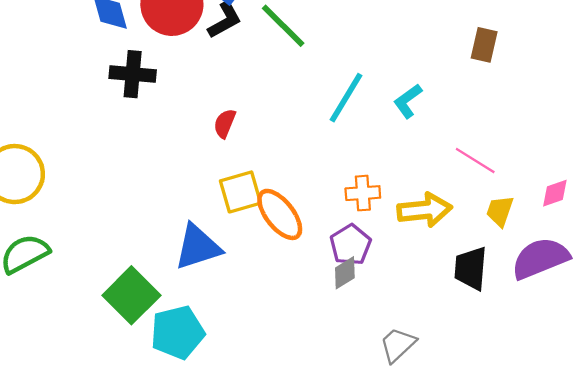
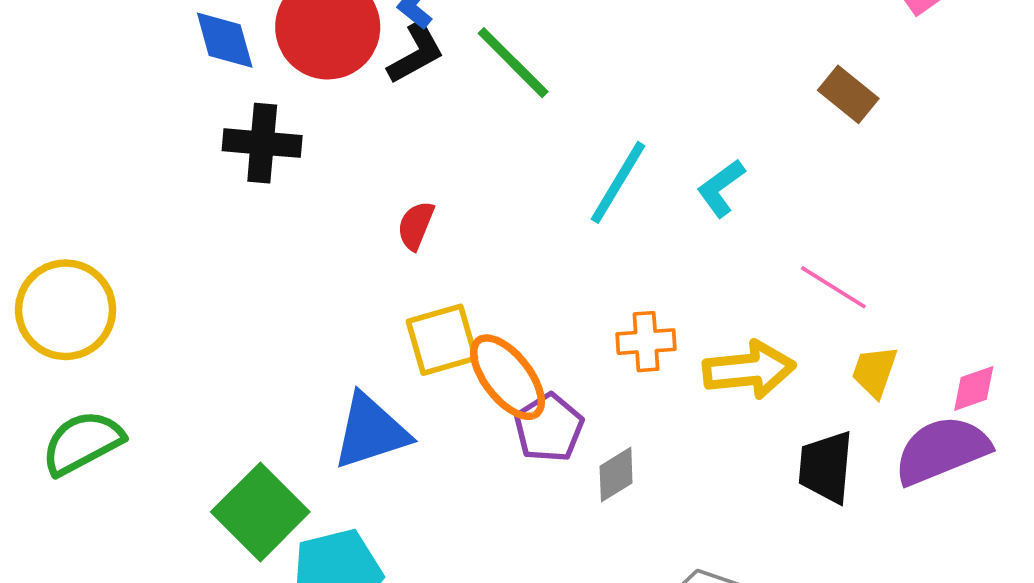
brown rectangle: (484, 45) -> (848, 94), turned -64
pink diamond: (555, 193) -> (974, 388), moved
purple pentagon: (350, 245) -> (549, 428), moved

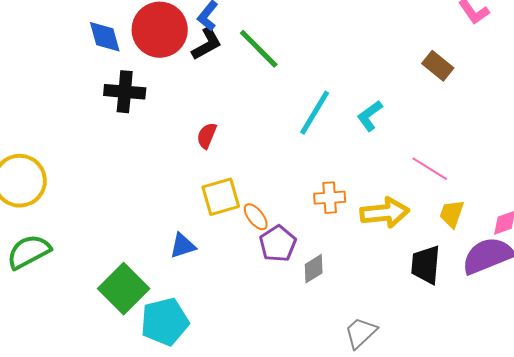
orange ellipse: (507, 377) -> (256, 217), size x0.6
blue triangle: (371, 431) -> (183, 246), size x0.6

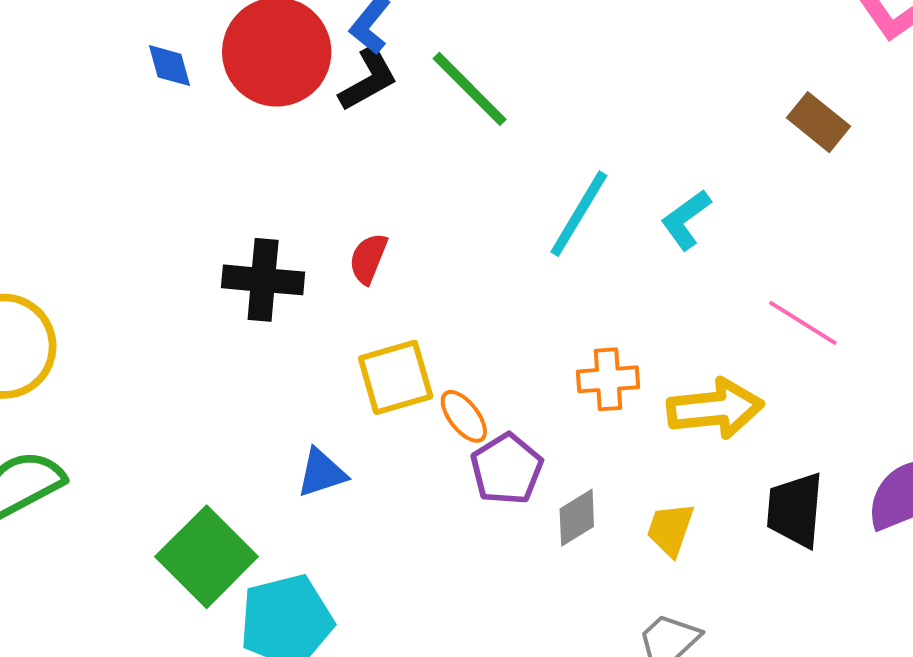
blue diamond: (105, 37) -> (170, 66), size x0.7
black cross: (125, 92) -> (263, 280), moved
yellow trapezoid: (452, 214) -> (670, 529), moved

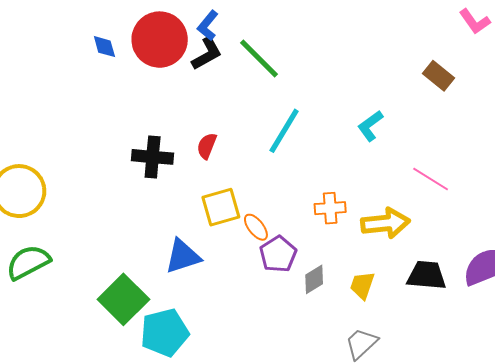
cyan line: (579, 214) -> (284, 131), moved
blue triangle: (322, 473) -> (183, 256), size x1.4
black trapezoid: (795, 510) -> (427, 275), turned 90

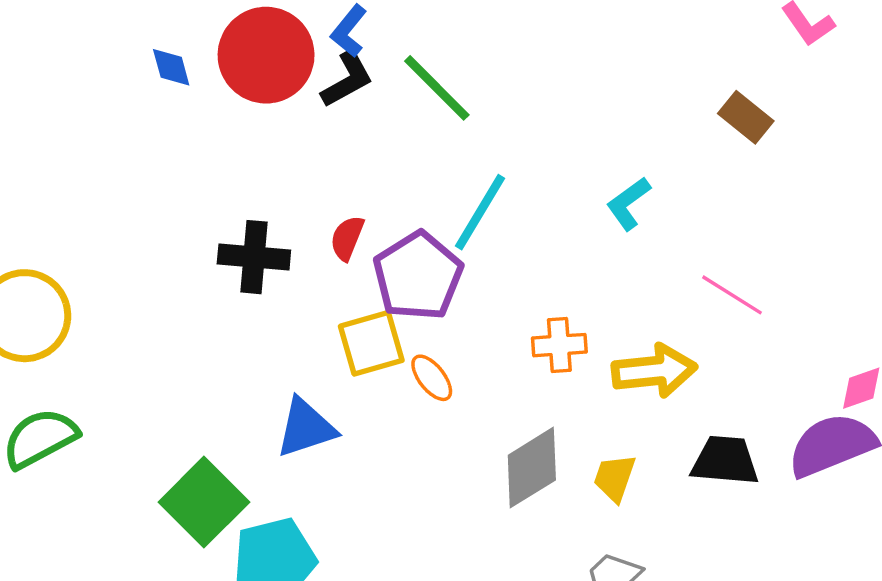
purple pentagon: (278, 254) -> (418, 276), moved, size x1.4
gray diamond: (314, 279) -> (532, 468), size x1.6

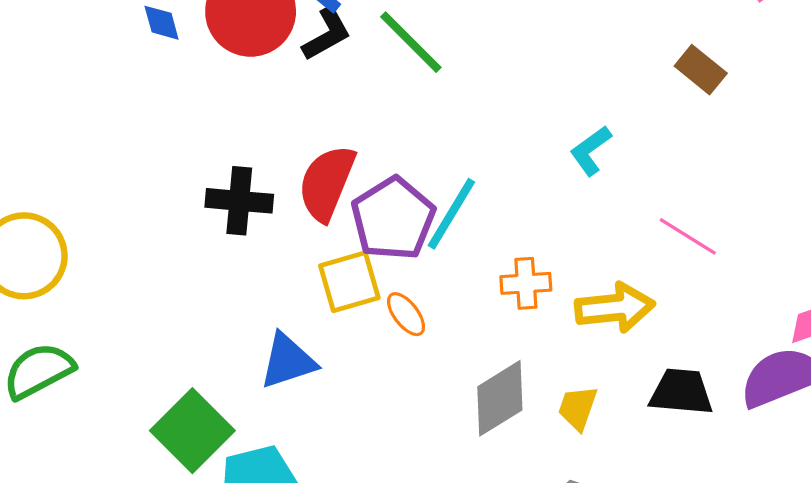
cyan line: (480, 212) -> (451, 214), moved
red semicircle: (347, 238) -> (327, 183), size x1.8

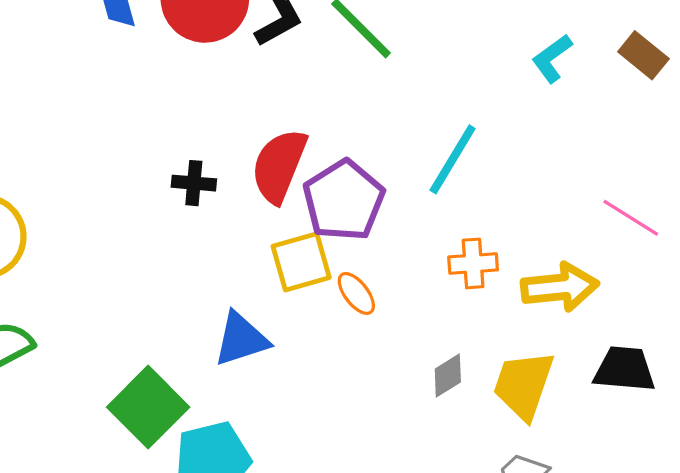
cyan L-shape: (591, 151) -> (552, 58), moved
black cross: (239, 201) -> (194, 183), size x0.7
cyan line: (451, 214) -> (453, 159), moved
gray diamond: (500, 398) -> (448, 375), size x0.6
yellow trapezoid: (578, 408) -> (524, 385), size x1.6

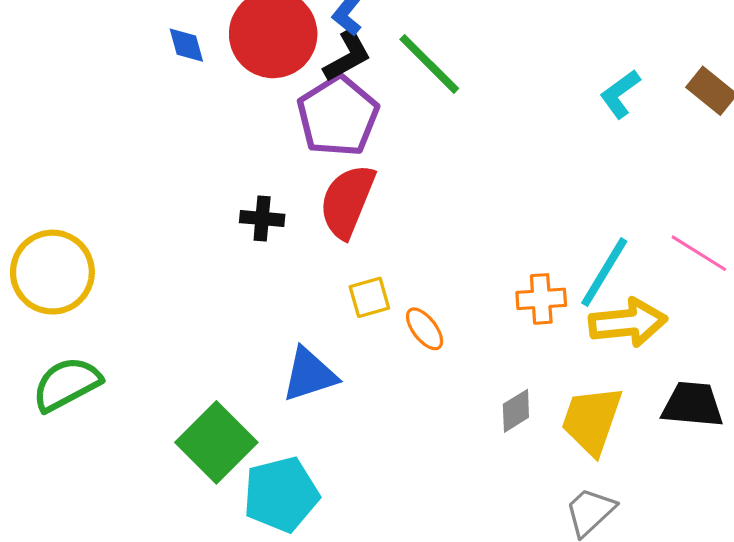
cyan line: (453, 159) -> (604, 272), moved
purple pentagon: (344, 200) -> (338, 116), moved
yellow square: (301, 262) -> (369, 297), size x0.7

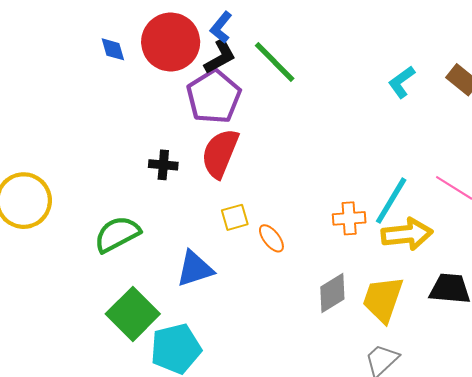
green semicircle: (67, 384) -> (117, 234), moved
gray diamond: (516, 411) -> (332, 293), size x1.4

